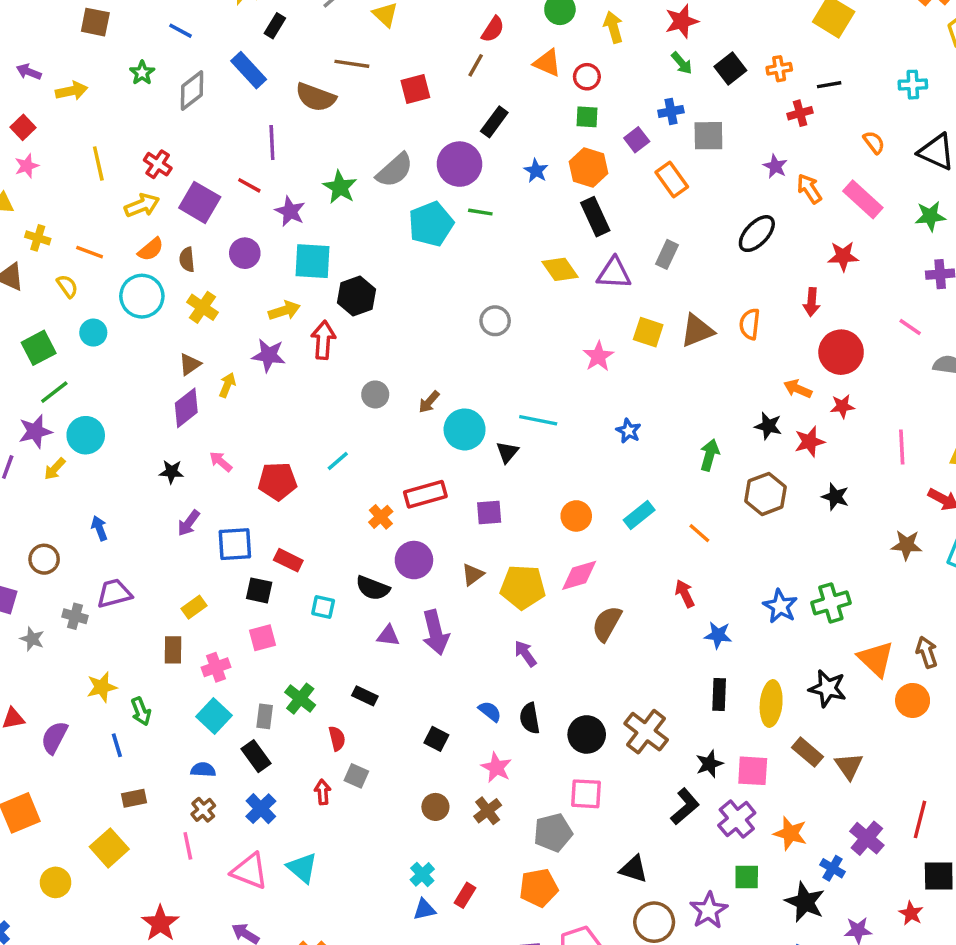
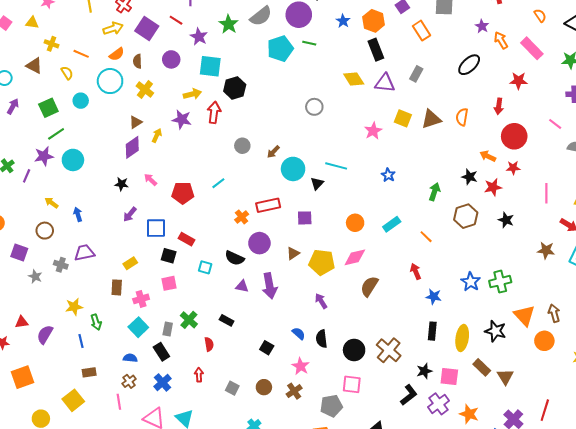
yellow arrow: (55, 469) -> (51, 203), moved, turned 80
gray square: (356, 776) -> (232, 388), moved

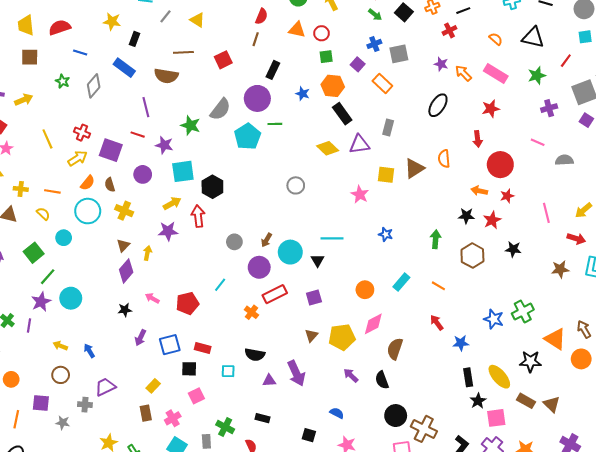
purple circle: (259, 243) -> (259, 267), moved
yellow ellipse: (462, 338) -> (499, 377), turned -35
black semicircle: (322, 339) -> (382, 380), moved
brown cross: (389, 350) -> (424, 429), moved
black star: (424, 371) -> (478, 401), moved

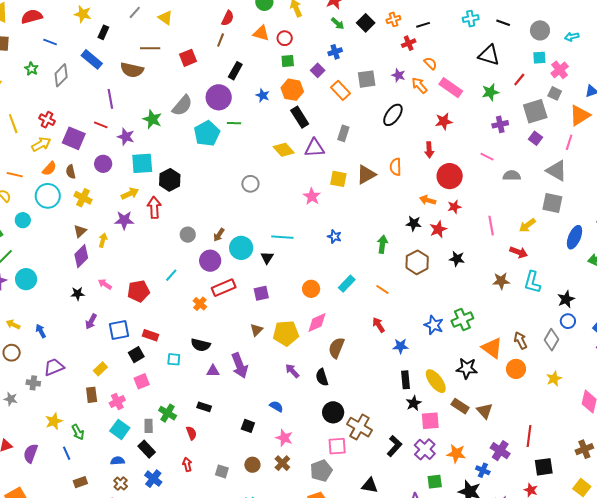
orange semicircle: (496, 39) -> (430, 63), moved
gray square: (399, 54) -> (367, 79), moved
black square: (189, 369) -> (136, 355), turned -35

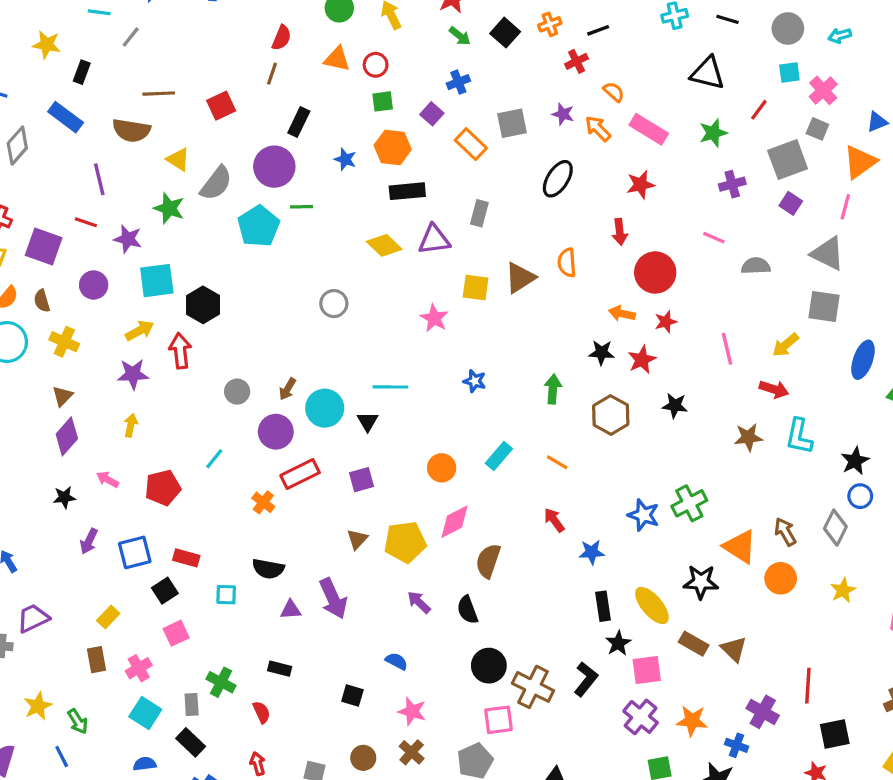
yellow triangle: (165, 18) -> (178, 159), moved
black rectangle: (300, 117) -> (407, 191), turned -60
yellow arrow: (103, 240) -> (131, 425), moved
black L-shape: (394, 446) -> (586, 679), moved

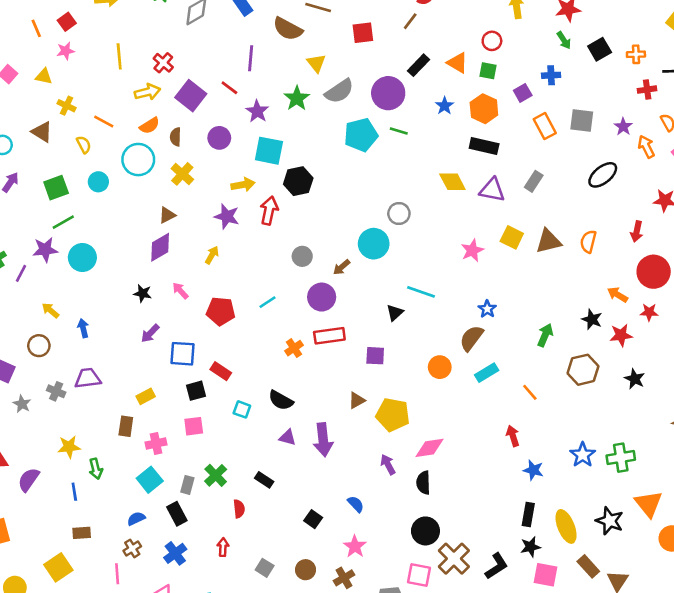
orange triangle: (337, 59) -> (457, 63), moved
cyan circle: (325, 408) -> (374, 244), moved
pink diamond: (454, 522) -> (429, 448), moved
brown semicircle: (488, 561) -> (471, 338), moved
blue semicircle: (145, 764) -> (136, 519), turned -36

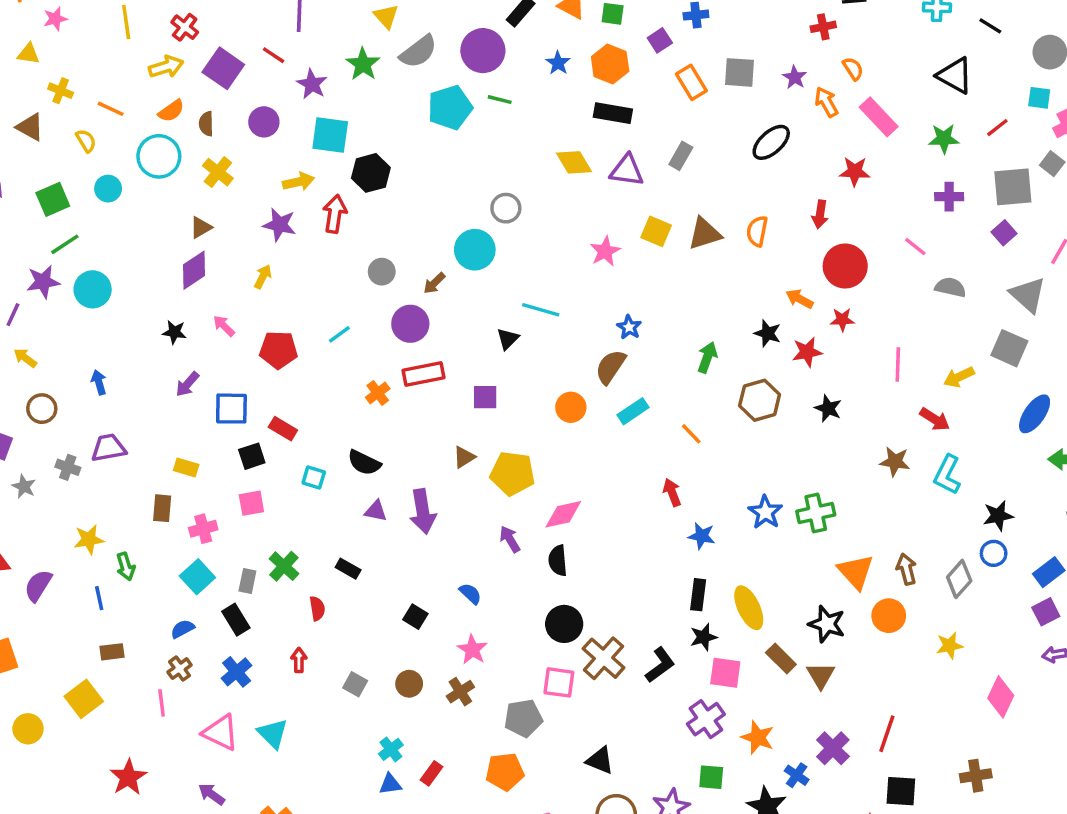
yellow arrow: (50, 310) -> (25, 358), moved
yellow rectangle: (146, 396) -> (186, 468), turned 48
black star: (610, 521) -> (827, 624), moved

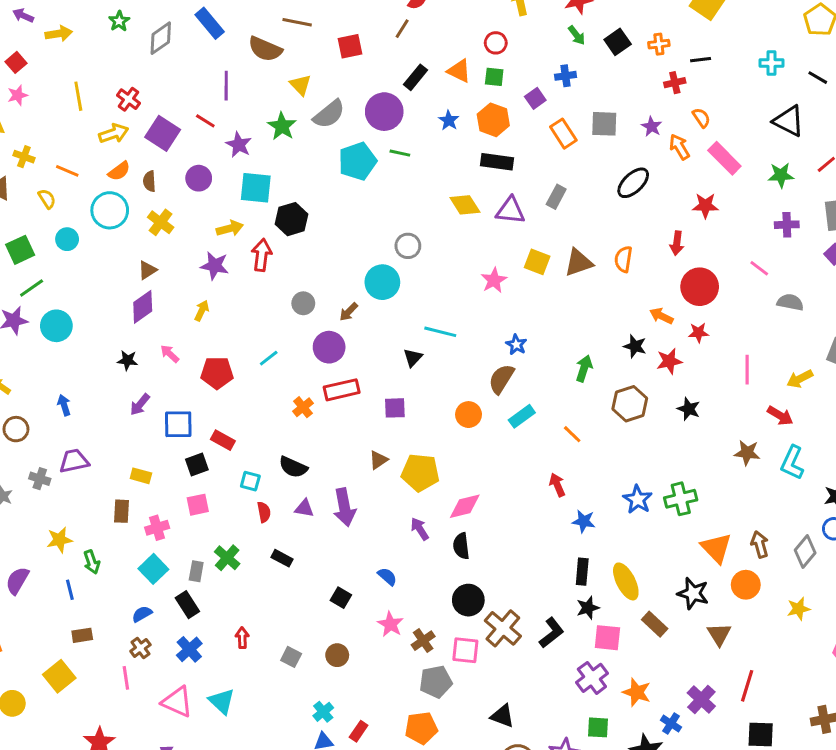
red semicircle: (317, 608) -> (264, 512), moved
brown triangle: (821, 675) -> (719, 634), moved
brown cross: (460, 692) -> (423, 641), moved

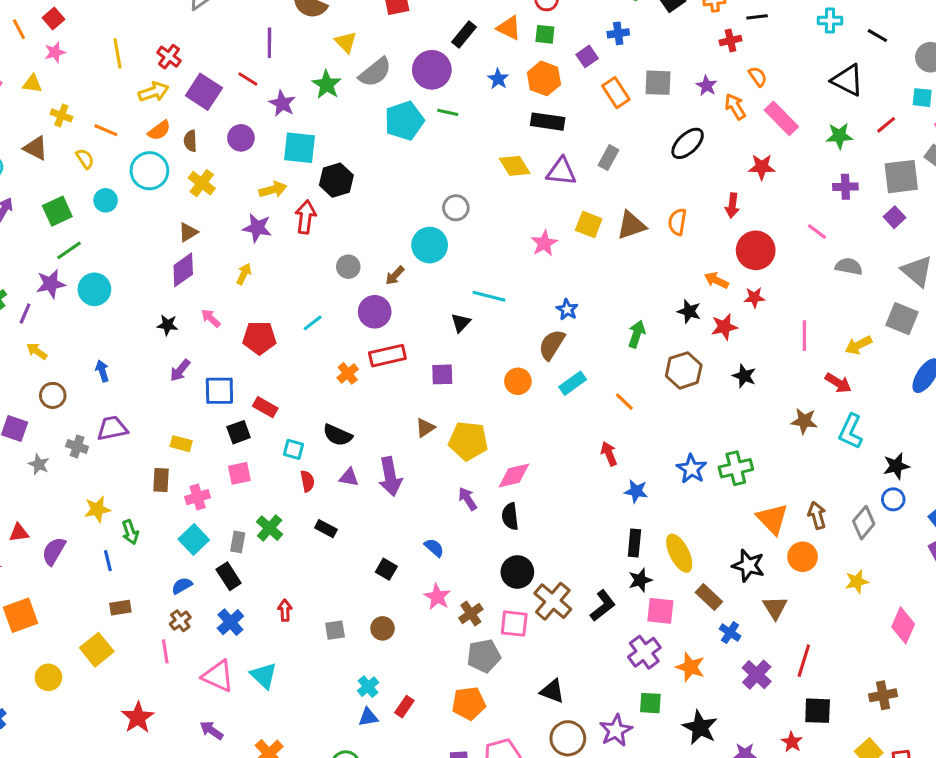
gray square: (291, 657) -> (335, 630), turned -36
blue cross: (671, 724) -> (730, 633), moved

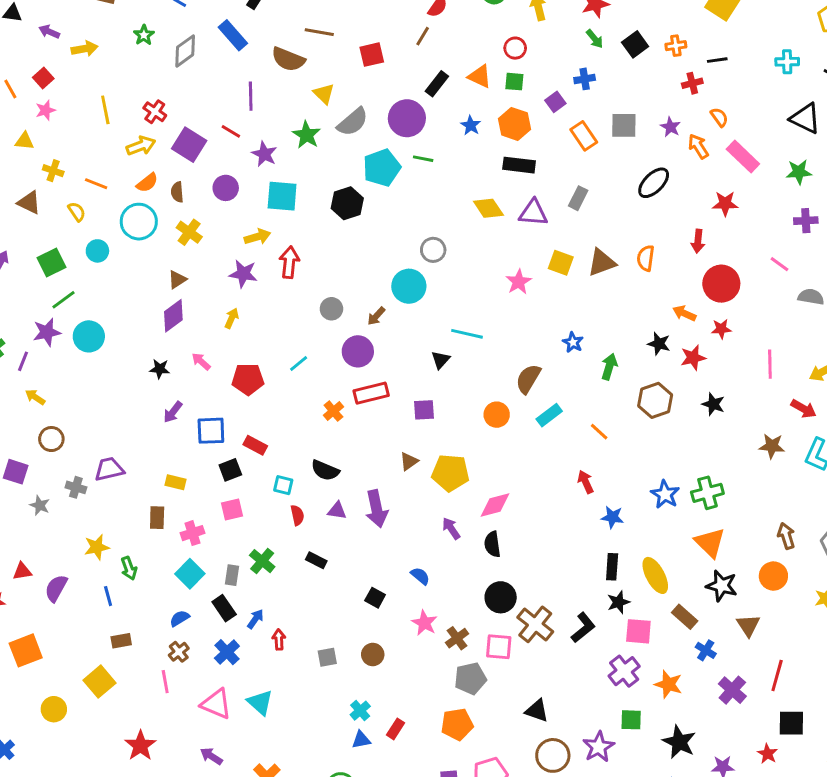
black hexagon: (336, 180) -> (347, 203), moved
blue star: (567, 309) -> (573, 342), moved
blue arrow: (102, 371) -> (255, 619), moved, turned 54
orange triangle: (772, 519) -> (710, 543), moved

